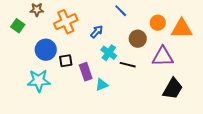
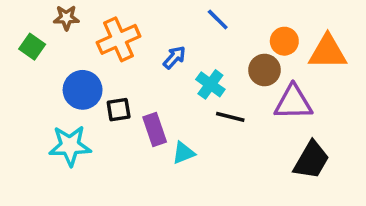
brown circle: (138, 39) -> (264, 70), moved
cyan cross: (109, 53) -> (210, 84), moved

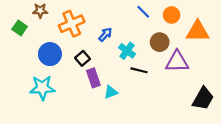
blue line: (218, 20) -> (143, 12), moved
orange circle: (284, 41) -> (172, 15), moved
black square: (119, 110) -> (83, 58), moved, turned -32
black trapezoid: (311, 160) -> (203, 99), moved

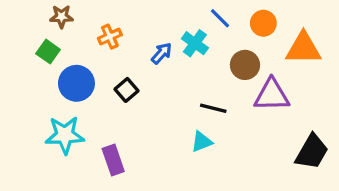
orange cross: (72, 24) -> (110, 37), size x0.6
green square: (20, 28) -> (48, 52), moved
cyan cross: (127, 51) -> (195, 43), moved
purple rectangle: (93, 78) -> (113, 160), moved
cyan triangle: (111, 92) -> (202, 142), moved

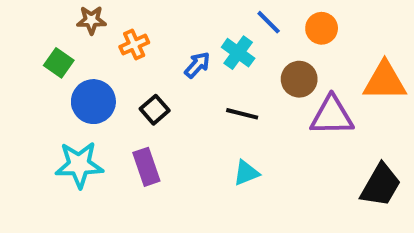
brown star: (61, 17) -> (91, 20), moved
orange triangle: (303, 48) -> (385, 81), moved
black line: (213, 108) -> (242, 114), moved
purple rectangle: (113, 160) -> (146, 167), moved

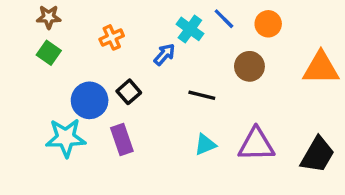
brown star: (91, 20) -> (49, 17), moved
cyan cross: (238, 53) -> (190, 29), moved
blue circle: (93, 102) -> (90, 100), moved
purple triangle: (332, 116) -> (256, 145), moved

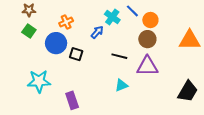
orange circle: (268, 24) -> (150, 20), moved
black square: (129, 92) -> (76, 54), turned -32
blue circle: (90, 100) -> (56, 43), moved
purple rectangle: (122, 139) -> (72, 100), moved
purple triangle: (256, 145) -> (147, 66), moved

